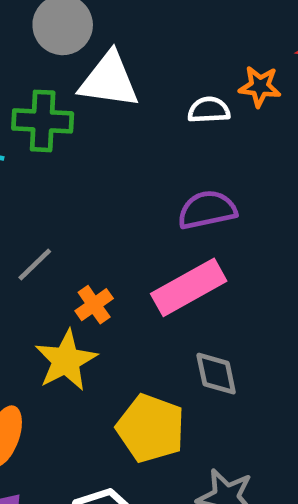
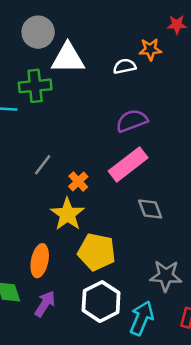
yellow pentagon: (151, 428) -> (97, 252), moved

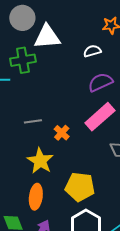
white semicircle: (125, 66) -> (92, 51), moved
gray line: (43, 165) -> (33, 121), turned 48
yellow star: (67, 214) -> (40, 161), moved

